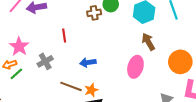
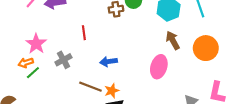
orange circle: (180, 62) -> (206, 48), moved

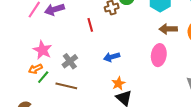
red line: (84, 33) -> (90, 25), moved
brown arrow: (173, 40) -> (168, 29), turned -54
brown line: (90, 87) -> (66, 86), moved

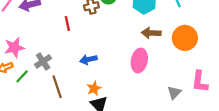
pink star: (42, 50) -> (14, 48), turned 30
green line: (43, 77) -> (22, 76), moved
brown line: (66, 86) -> (57, 87), moved, turned 55

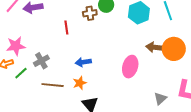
brown arrow: (151, 33) -> (155, 47), moved
brown line: (57, 87) -> (53, 85), turned -70
orange star: (94, 88) -> (80, 83), moved

